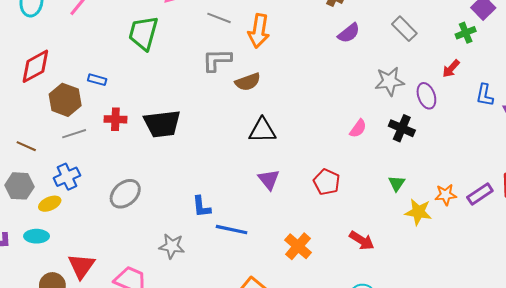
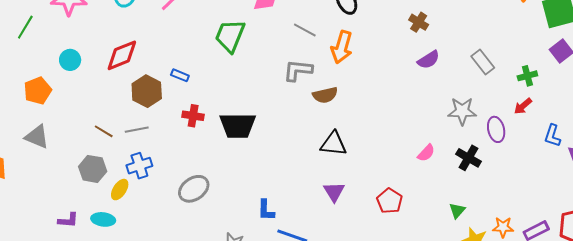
green cross: (466, 33) -> (527, 76), moved
gray line: (74, 134) -> (137, 130), moved
yellow ellipse: (50, 204) -> (120, 190), turned -40

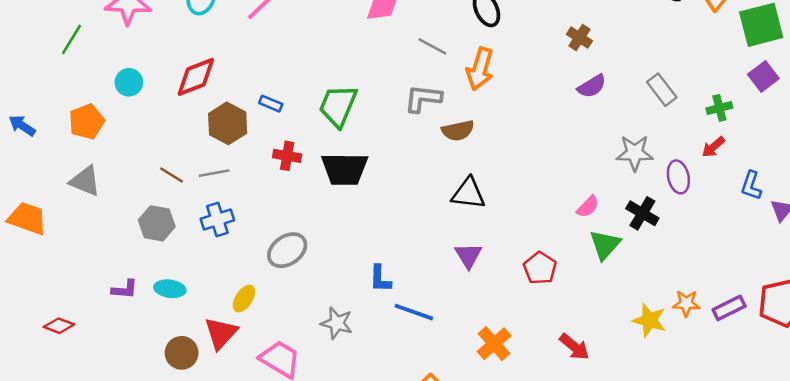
green trapezoid: (230, 36) -> (338, 106), moved
yellow ellipse: (120, 190) -> (244, 299), moved
green triangle: (457, 211) -> (605, 245), moved, size x1.5

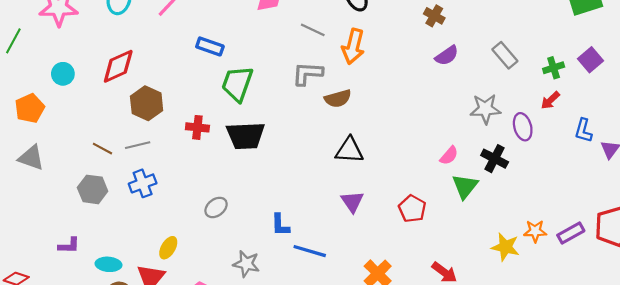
purple square: (763, 76) -> (590, 60), moved
blue rectangle: (271, 104) -> (210, 46), moved, size x1.4
gray ellipse: (287, 250) -> (216, 207), moved, size x0.7
cyan ellipse: (170, 289) -> (108, 264), moved

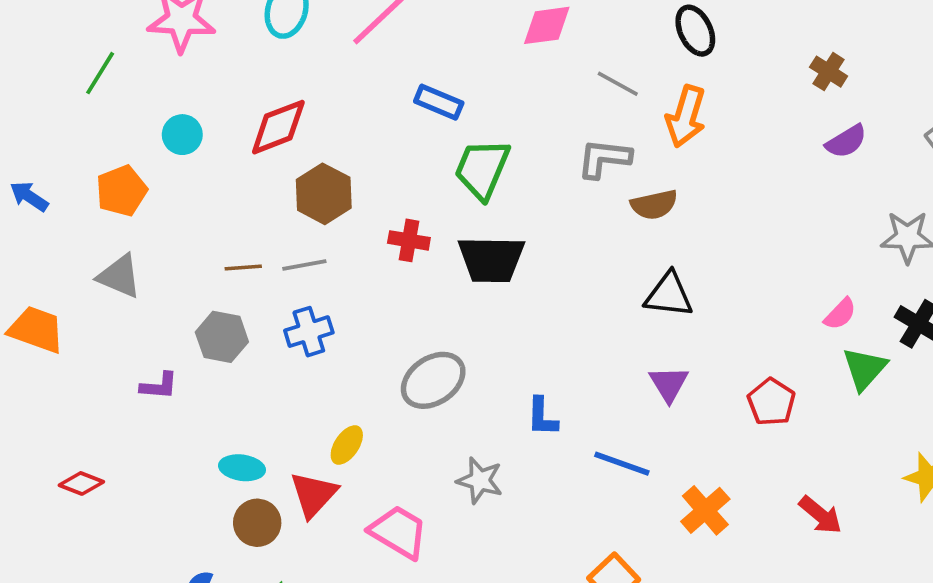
brown line: (103, 149) -> (243, 267), turned -36
gray ellipse: (216, 207) -> (433, 380), size x1.6
purple L-shape: (69, 246) -> (159, 386), moved
blue line: (310, 251) -> (622, 464), moved

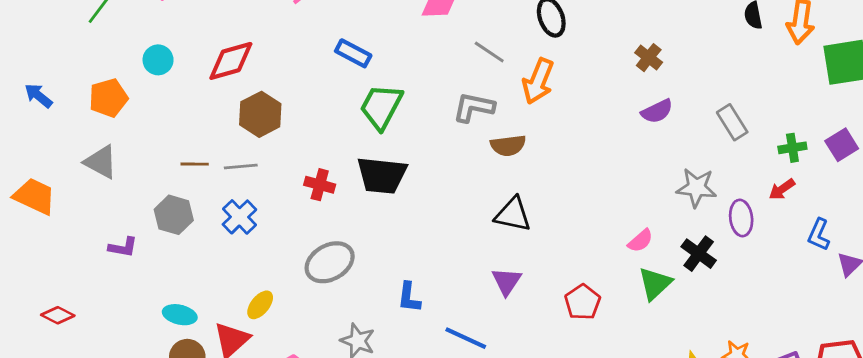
red cross: (409, 240) -> (320, 185), moved
blue cross: (309, 332) -> (239, 217), turned -32

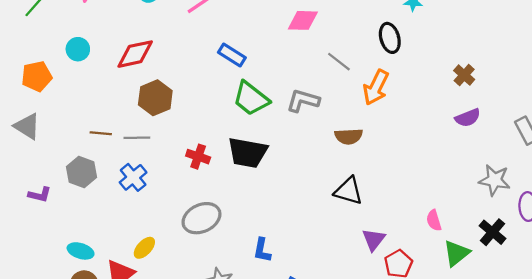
green trapezoid: (381, 107) -> (251, 99), turned -84
gray L-shape: (474, 107) -> (303, 101), moved
pink semicircle: (640, 241) -> (434, 220), moved, turned 110
purple triangle: (507, 281) -> (374, 240), moved

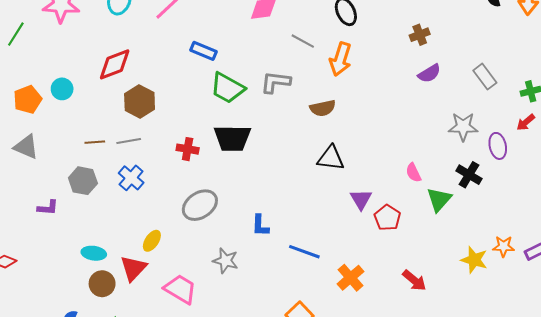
cyan circle: (78, 49) -> (62, 89), moved
brown cross: (464, 75) -> (420, 35), turned 36

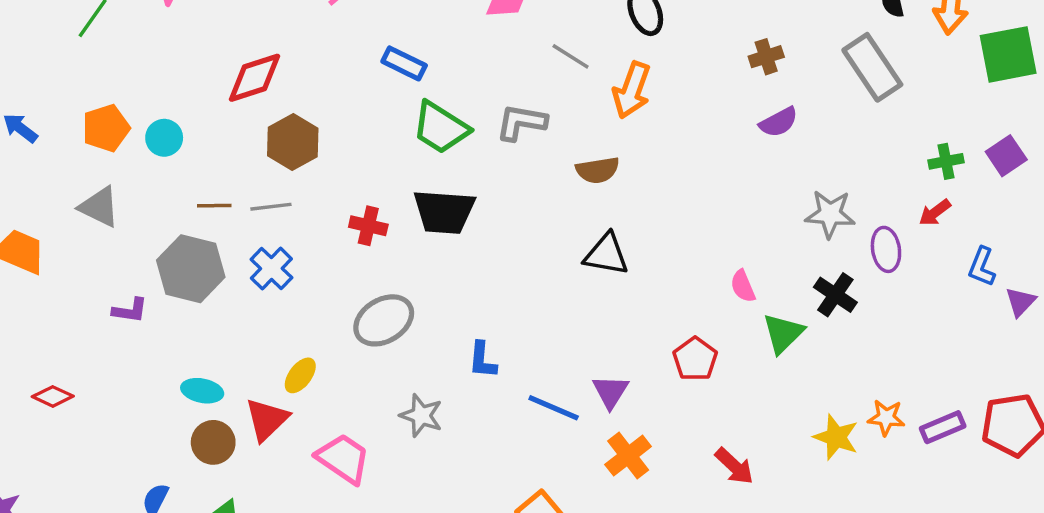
gray rectangle: (485, 77) -> (872, 67), moved, size x1.5
cyan circle: (62, 89) -> (164, 138), moved
gray hexagon: (83, 181) -> (191, 269), size x1.4
purple triangle: (361, 199) -> (610, 392), moved

